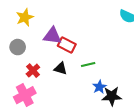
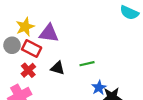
yellow star: (25, 17) -> (25, 27), moved
red rectangle: (67, 45) -> (32, 49), moved

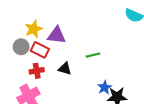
green line: (87, 64) -> (93, 55), moved
red cross: (28, 70) -> (37, 71), turned 32

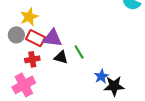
purple triangle: (57, 35) -> (52, 38), moved
green line: (93, 55) -> (79, 52), moved, turned 72

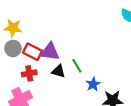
yellow star: (29, 17) -> (13, 28), moved, turned 30
blue star: (101, 76) -> (93, 84), moved

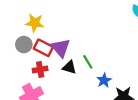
yellow star: (13, 28) -> (35, 23), moved
purple triangle: (50, 52) -> (61, 48), turned 42

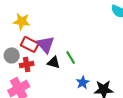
gray circle: (24, 45) -> (12, 55), moved
blue star: (104, 80) -> (83, 82), moved

